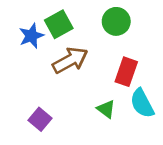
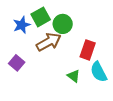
green circle: (116, 21) -> (63, 24), moved
purple square: (40, 119) -> (17, 63), moved

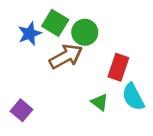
green square: (41, 17) -> (55, 23), turned -30
purple square: (17, 63) -> (22, 110), moved

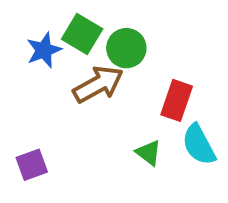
purple square: (22, 110) -> (32, 165), turned 30

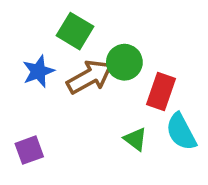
green circle: (126, 48) -> (124, 62), moved
blue star: (44, 50) -> (38, 71), moved

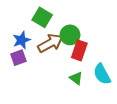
red rectangle: (161, 91) -> (79, 50), moved
purple square: (29, 150) -> (18, 58), moved

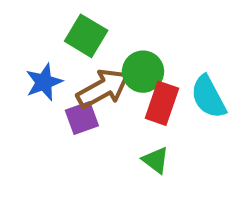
purple square: (18, 58) -> (82, 118), moved
cyan semicircle: (102, 74) -> (208, 97), moved

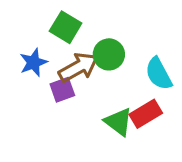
red rectangle: (162, 103) -> (146, 114), moved, turned 40
green triangle: (156, 160) -> (118, 122), size x1.4

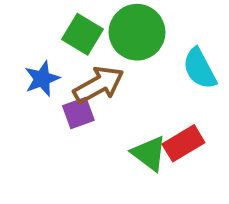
green circle: (109, 54) -> (137, 32), moved, size x1.4
cyan semicircle: (159, 74) -> (200, 69), moved

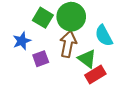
brown arrow: (99, 85) -> (68, 44), moved, turned -50
green triangle: (149, 153) -> (87, 59), moved

